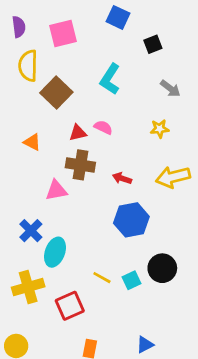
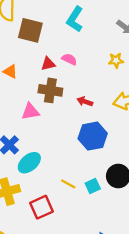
brown square: (56, 93) -> (30, 30), turned -30
cyan ellipse: (55, 252) -> (29, 163), turned 30

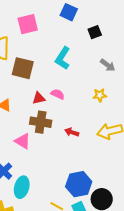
pink triangle: (30, 112) -> (23, 141), turned 42
blue hexagon: (93, 136) -> (79, 184), moved
cyan ellipse: (29, 163) -> (22, 187), turned -35

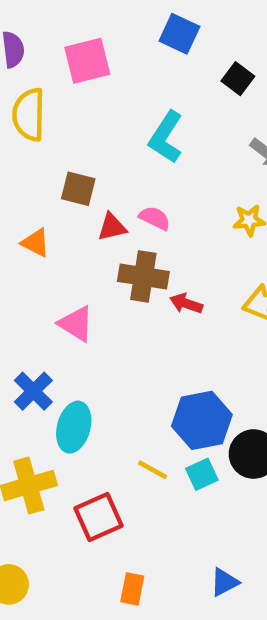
black square: (95, 32) -> (238, 79), turned -32
brown square: (23, 68) -> (78, 189), moved, size x0.7
brown cross: (41, 122) -> (143, 276), moved

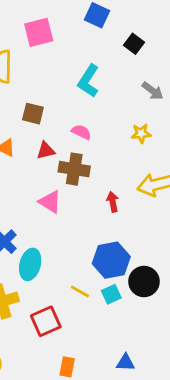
red triangle: (112, 227) -> (46, 151), moved
red arrow: (186, 303) -> (113, 202), moved, turned 60
pink triangle: (76, 324) -> (50, 202), moved
blue triangle: (224, 582) -> (125, 363), turned 30

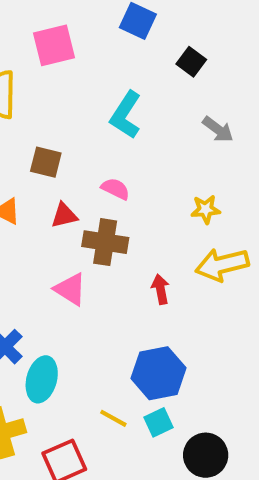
yellow star: (141, 133) -> (206, 209), moved
black circle: (144, 281) -> (206, 455), moved

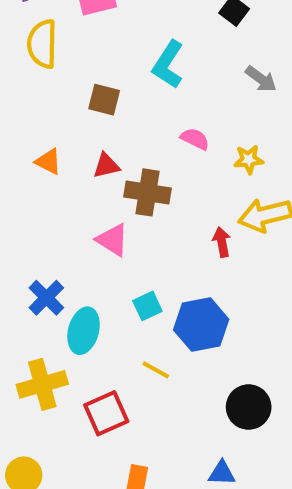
brown square: (46, 162) -> (104, 100), moved
pink semicircle: (115, 189) -> (195, 139), moved
red arrow: (161, 289) -> (222, 242), moved
cyan square: (158, 422) -> (147, 306), moved

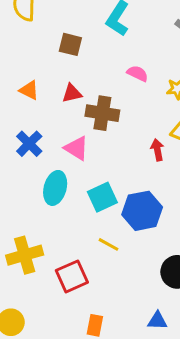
blue cross: (46, 298) -> (29, 144), moved
cyan square: (147, 306) -> (102, 197), size x1.4
cyan ellipse: (84, 331) -> (55, 188), moved

